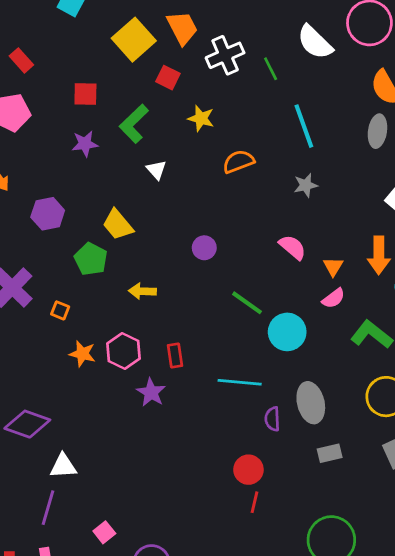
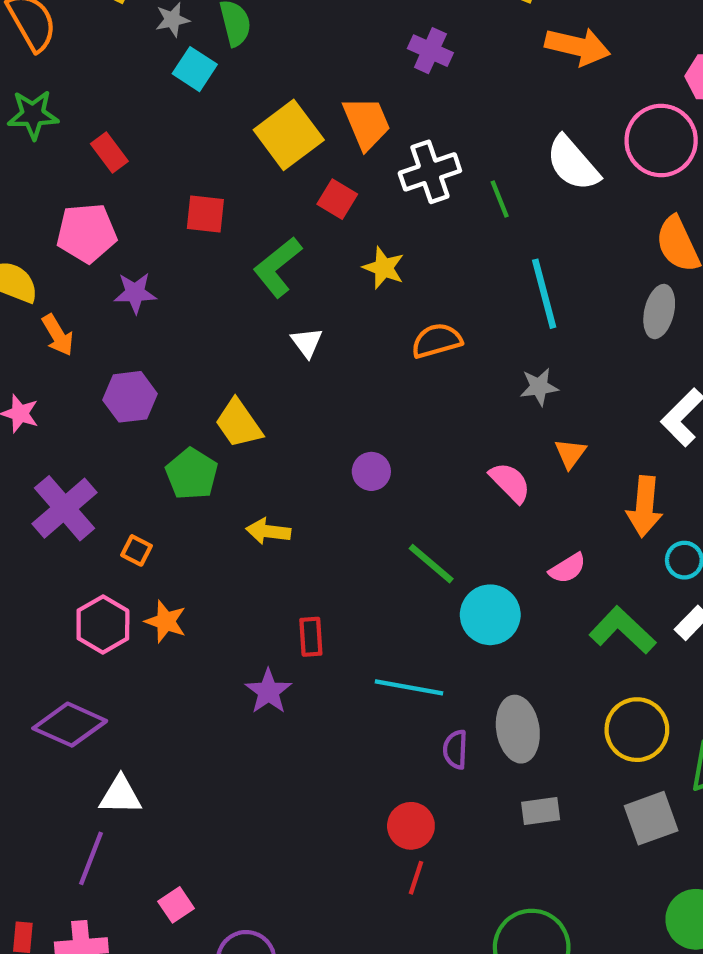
purple star: (85, 144) -> (135, 293), moved
orange triangle: (333, 267) -> (570, 453), moved
pink hexagon: (123, 351) -> (103, 625), moved

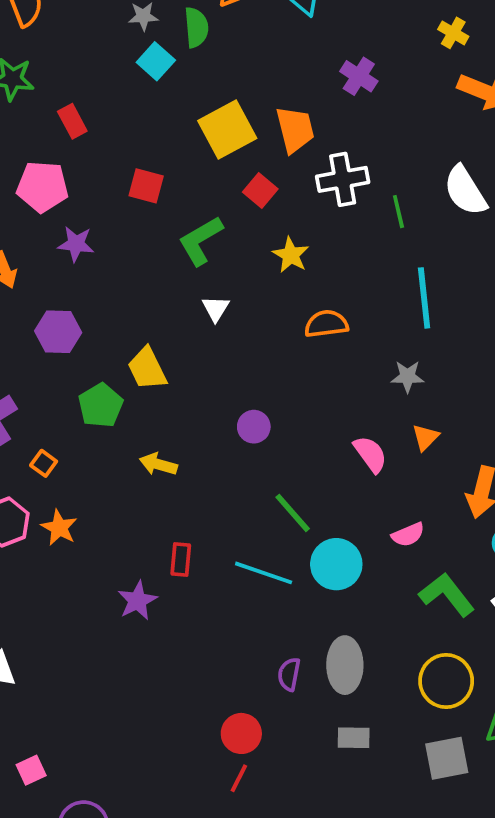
cyan line: (409, 687) -> (264, 573), moved

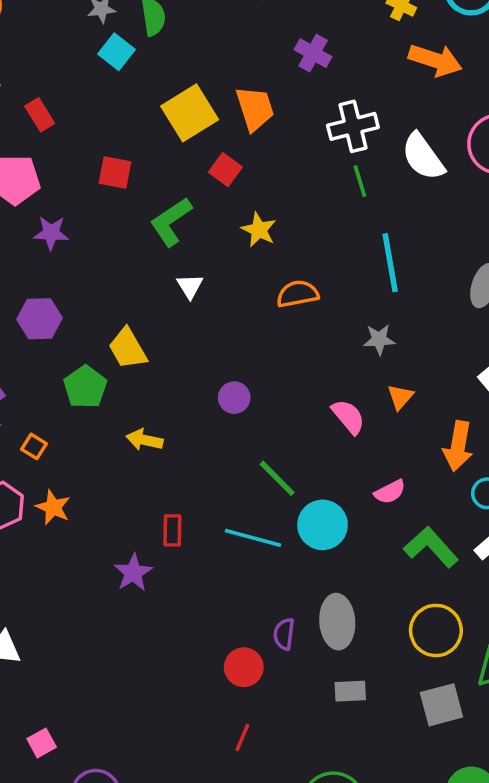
white cross: (343, 179) -> (353, 126), moved
red circle: (241, 733) -> (244, 667), moved

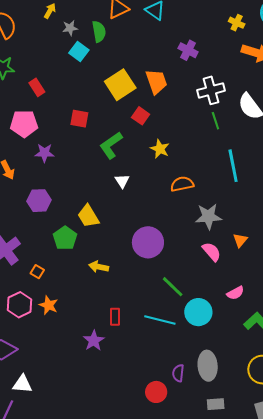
gray star: (379, 339) -> (208, 216), moved, size x1.5
purple circle: (234, 398) -> (148, 242), size x1.8

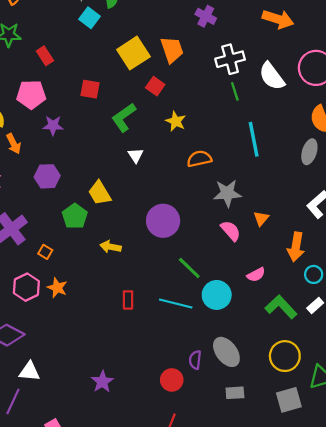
purple star: (94, 341) -> (102, 382), moved
gray ellipse: (208, 366) -> (226, 352), turned -32

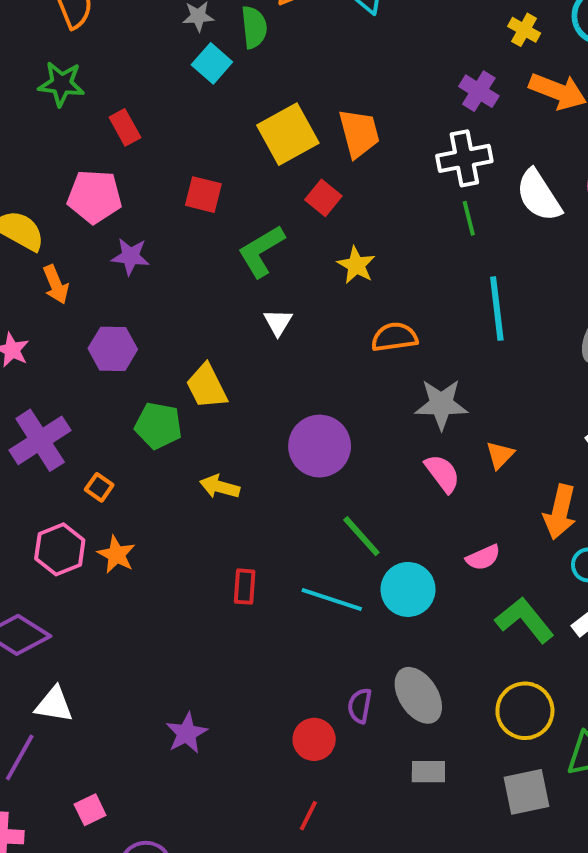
purple cross: (206, 16) -> (479, 91), moved
green pentagon: (75, 216) -> (158, 426), turned -30

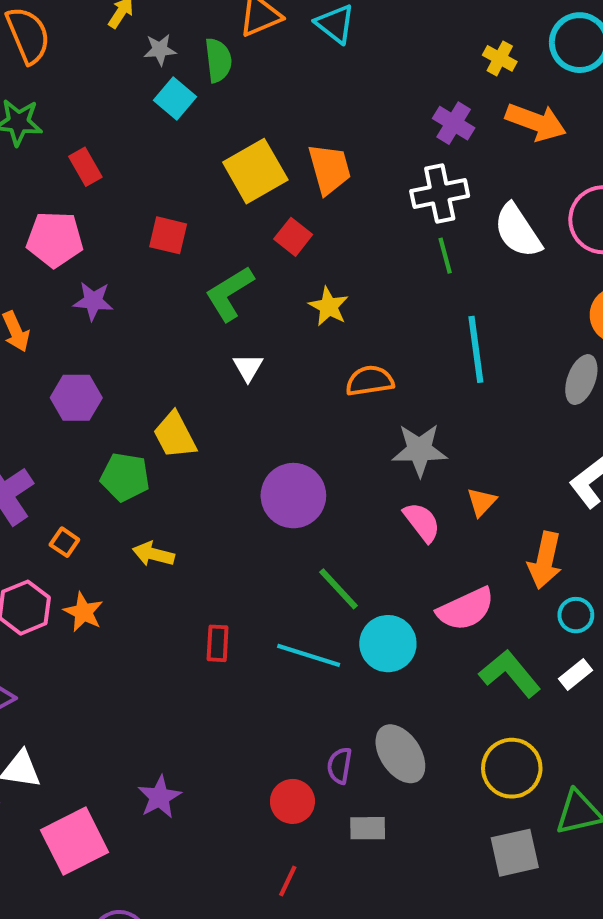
yellow arrow: (220, 487) -> (153, 554), moved
pink semicircle: (483, 557) -> (466, 609), size x1.6
gray rectangle: (428, 772) -> (368, 828), moved
pink square: (90, 810) -> (75, 841), moved, size x2.0

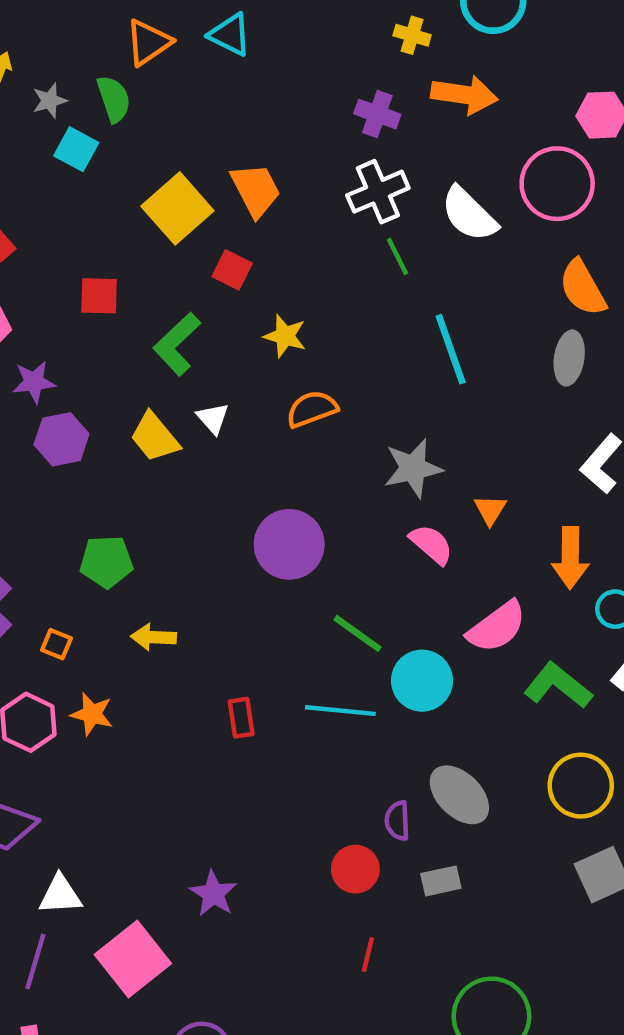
orange semicircle: (370, 381) -> (312, 409), moved
purple hexagon: (76, 398) -> (62, 439), moved
yellow trapezoid: (175, 435) -> (155, 437), moved

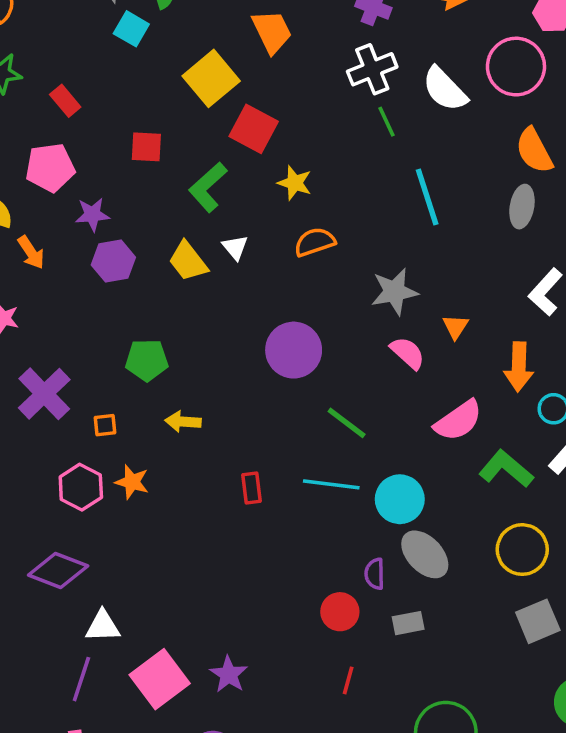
orange trapezoid: (256, 190) -> (272, 32), moved
red square: (232, 270) -> (254, 129), size x1.5
orange square: (56, 644) -> (105, 425), turned -30
cyan circle: (422, 681) -> (400, 499), moved
purple star: (213, 894) -> (229, 674), moved

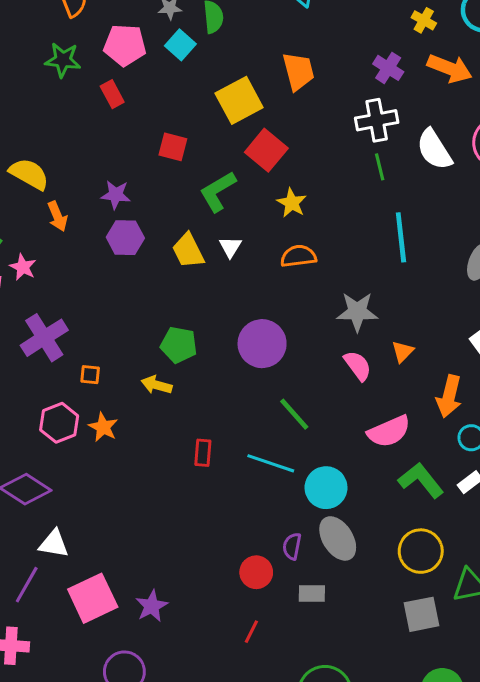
pink pentagon: (50, 168) -> (125, 45), moved
green pentagon: (147, 360) -> (179, 345), moved

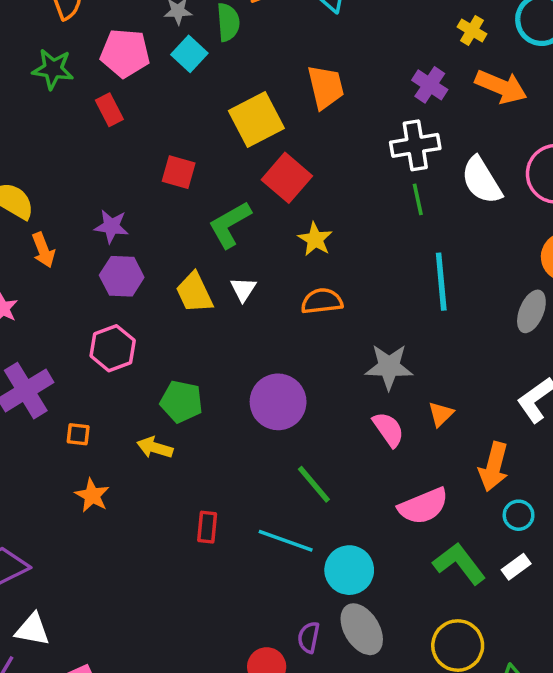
pink hexagon: (59, 423) -> (113, 348), moved

